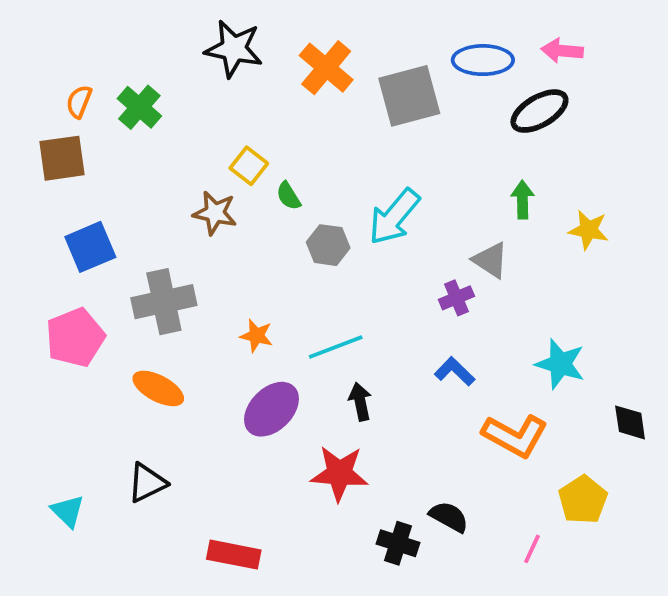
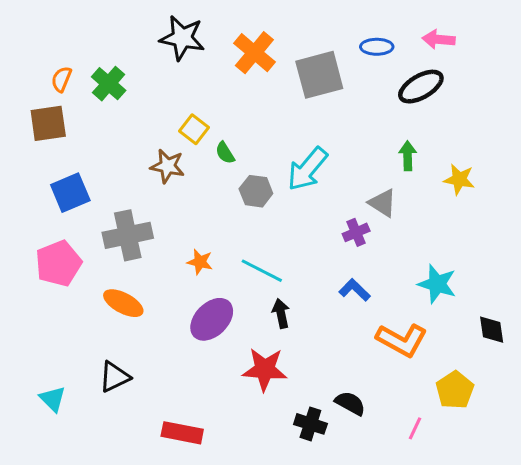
blue ellipse: (483, 60) -> (377, 47), size x0.7
cyan line: (336, 347) -> (262, 271), turned 48

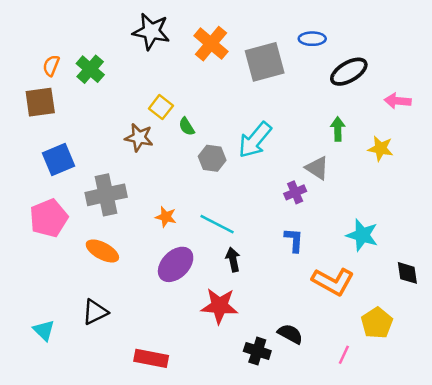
pink arrow: (439, 39) -> (398, 101), moved
blue L-shape: (355, 290) -> (294, 240), turned 50

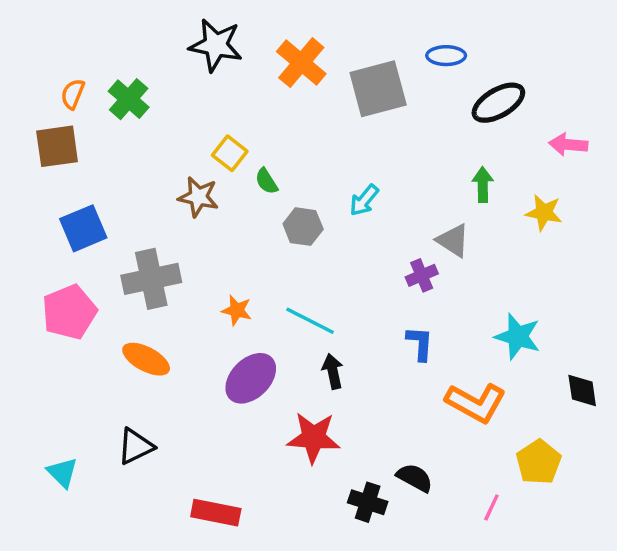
cyan arrow: (255, 140) -> (364, 200), size x0.6

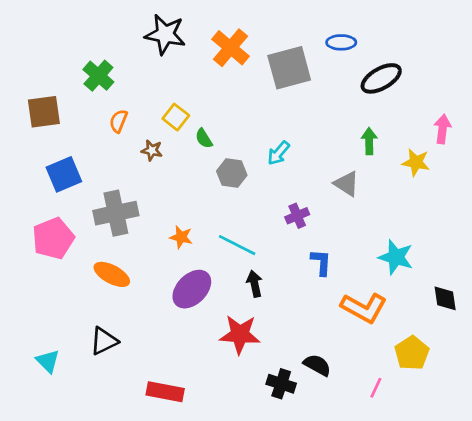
orange semicircle: (73, 94) -> (118, 121), moved
pink arrow: (568, 145) -> (443, 129), moved, turned 92
brown star: (198, 197) -> (152, 150), size x0.7
purple cross: (422, 275) -> (297, 216), moved

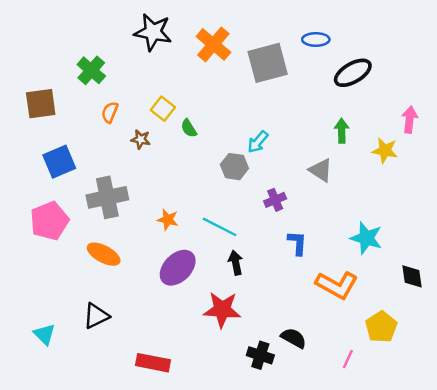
gray hexagon: (232, 173) -> (234, 167), moved

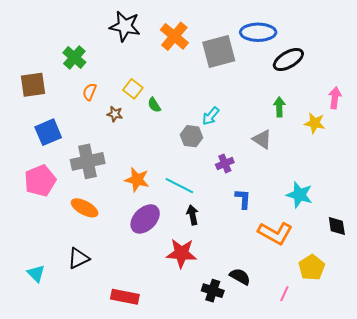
blue ellipse: (316, 39) -> (258, 32), size x1.6
orange star: (168, 220) -> (137, 180), size x1.4

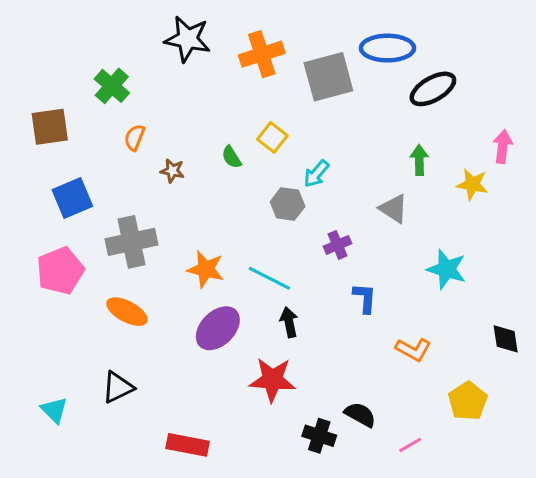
orange cross: (174, 36) -> (262, 54), turned 32
yellow square: (133, 89) -> (272, 137), moved
cyan star: (299, 195) -> (447, 269), moved
orange L-shape: (275, 233) -> (413, 349), size x0.7
pink line: (284, 294) -> (410, 445), moved, turned 35

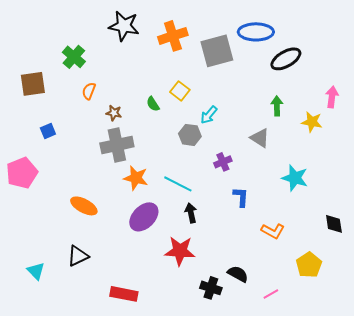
blue square: (72, 198) -> (48, 131), size x0.6
gray cross: (131, 242) -> (117, 145), moved
pink pentagon: (60, 271) -> (22, 173), moved

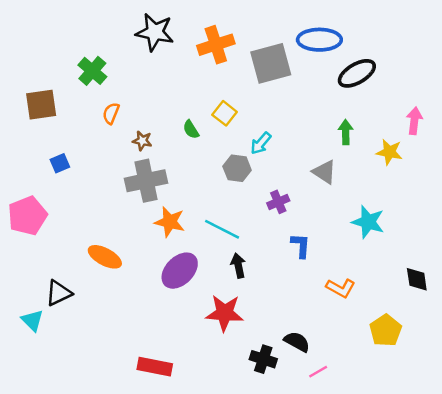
black triangle: (78, 256) -> (59, 293), moved
cyan triangle: (36, 271) -> (32, 320), moved
pink line: (271, 294) -> (318, 372), moved

